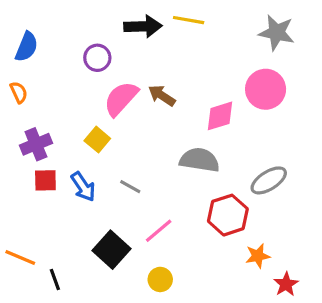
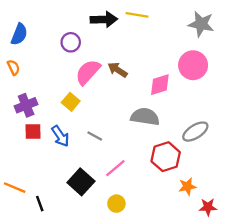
red star: (286, 284) -> (208, 207), turned 30

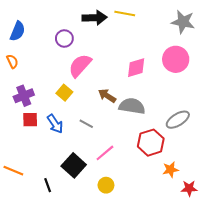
brown arrow: (118, 70) -> (107, 96), moved
pink diamond: (160, 85) -> (136, 68), moved
black line: (40, 204) -> (48, 185), moved

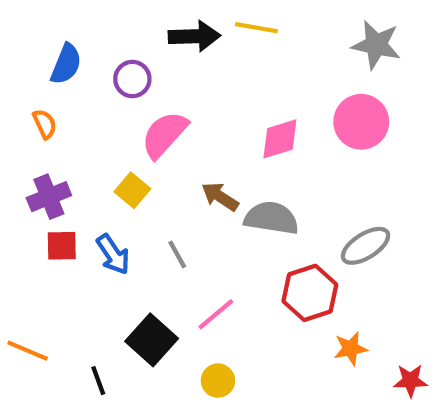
blue semicircle: (18, 31) -> (66, 64), moved
orange semicircle: (12, 61) -> (45, 124), moved
gray line: (86, 124) -> (177, 254), turned 32
red star: (189, 188) -> (410, 381), moved

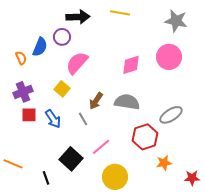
black arrow: (194, 36) -> (78, 17), moved
blue semicircle: (66, 64) -> (40, 47), moved
brown arrow: (220, 197) -> (96, 101), moved, turned -90
yellow circle: (218, 381) -> (115, 177), moved, size x1.6

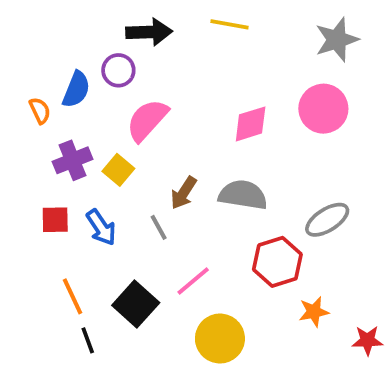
gray star: (176, 21) -> (337, 40), turned -30
purple cross: (23, 92) -> (72, 160), moved
orange line: (13, 164) -> (72, 296), moved, turned 42

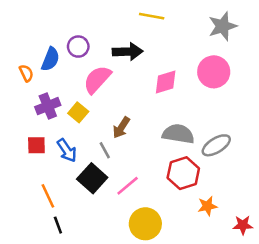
black arrow: (149, 32) -> (128, 52), moved
gray semicircle: (243, 195) -> (178, 134), moved
black square: (136, 304) -> (92, 178), moved

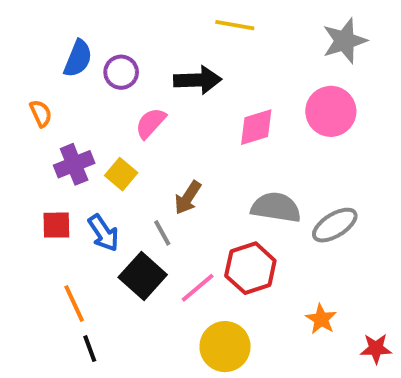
blue semicircle: (50, 59) -> (78, 58), moved
pink semicircle: (97, 79) -> (151, 123), size x0.7
red hexagon: (183, 173) -> (250, 268), moved
orange star: (207, 206) -> (321, 319), turned -30

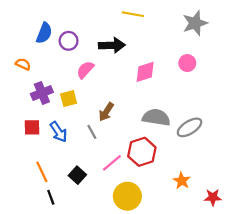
pink circle: (331, 111) -> (187, 63), size x0.6
orange semicircle: (41, 113) -> (23, 64), turned -40
yellow square: (121, 174) -> (69, 99), turned 35
black square: (143, 276) -> (77, 175), moved, size x0.7

